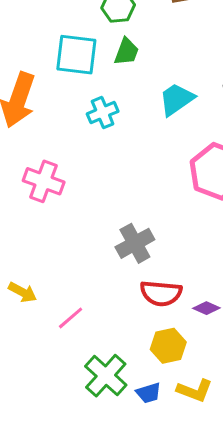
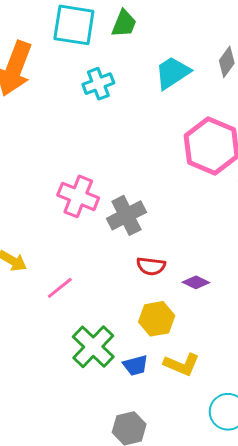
pink cross: (44, 181) -> (78, 196), moved
red semicircle: (161, 293) -> (151, 266), size x0.7

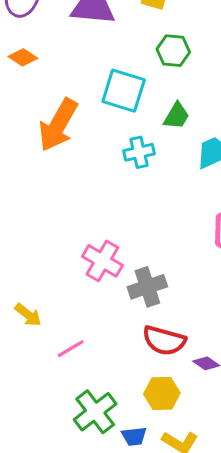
green trapezoid: (124, 24) -> (177, 116), moved
red semicircle: (151, 266) -> (164, 341), size x1.5

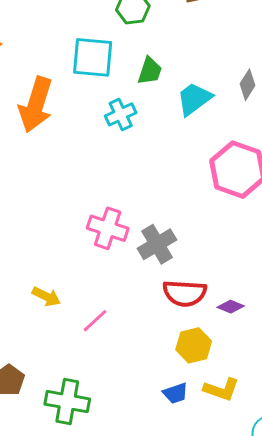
green cross: (95, 412) -> (67, 402), moved, turned -30

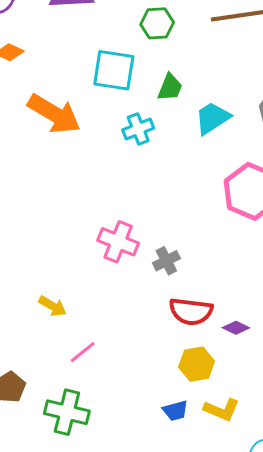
orange arrow: (36, 105) -> (54, 114), turned -80
gray cross: (157, 244) -> (166, 261), size x0.7
pink line: (95, 321) -> (83, 352), moved

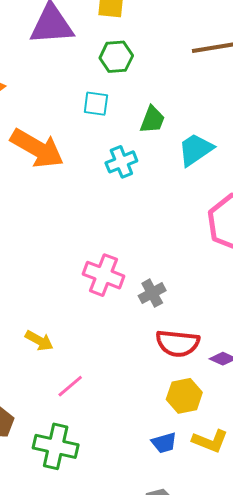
green hexagon: (157, 23) -> (116, 57), moved
cyan square: (114, 70) -> (96, 104), size x0.6

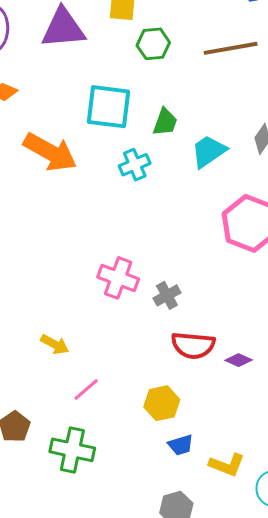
green hexagon: (116, 57) -> (153, 44), moved
cyan square: (96, 104) -> (108, 107), size x1.8
yellow hexagon: (184, 396) -> (162, 403), moved
yellow L-shape: (210, 441) -> (227, 465), moved

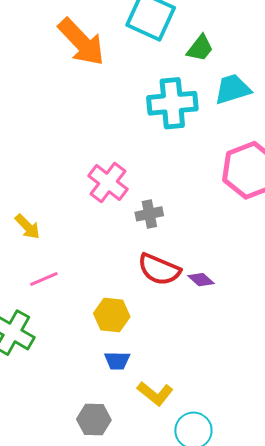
cyan cross: (135, 165) -> (172, 103), moved, size x1.6
purple diamond: (239, 360) -> (201, 280), moved

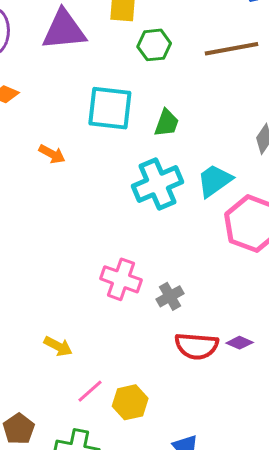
orange arrow: (81, 42) -> (52, 154), size x0.5
cyan trapezoid: (233, 89) -> (215, 181), moved
yellow hexagon: (112, 315) -> (130, 402), moved

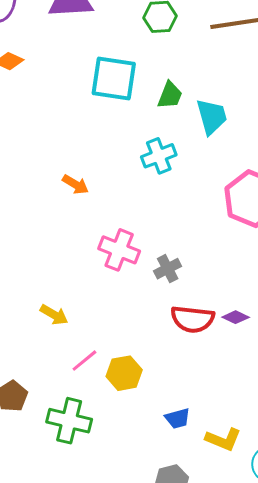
orange arrow: (52, 154) -> (75, 184), moved
cyan trapezoid: (215, 181) -> (212, 117), moved, turned 108
cyan cross: (157, 184) -> (159, 156), size x0.7

